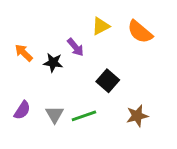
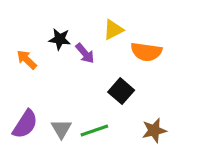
orange semicircle: (140, 32) -> (146, 52), moved, turned -32
black star: (53, 63) -> (60, 39), moved
purple semicircle: (22, 110) -> (25, 124), size x1.4

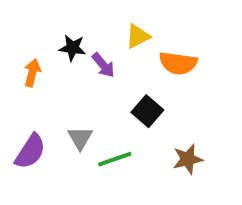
orange arrow: (27, 60) -> (32, 73), turned 60
gray triangle: (61, 129) -> (80, 138), moved

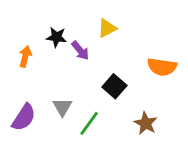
orange semicircle: (178, 63) -> (162, 67), moved
green line: (115, 159) -> (89, 123), turned -35
brown star: (188, 159) -> (146, 123), turned -30

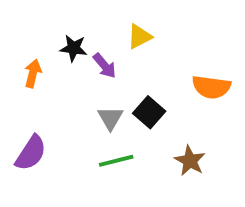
gray triangle: (62, 107) -> (110, 118), moved
green line: (89, 123) -> (116, 161), turned 40

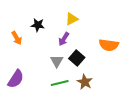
purple arrow: (105, 66) -> (64, 39), moved, turned 72
orange arrow: (33, 73) -> (17, 38), turned 136
brown star: (190, 161) -> (85, 82), moved

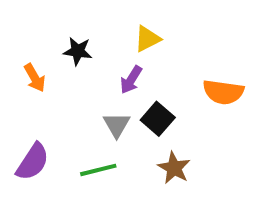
green line: (60, 83) -> (98, 170), moved

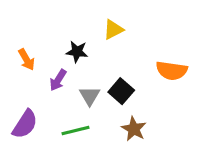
black star: (78, 51) -> (77, 52), moved
purple arrow: (131, 80) -> (58, 80), moved

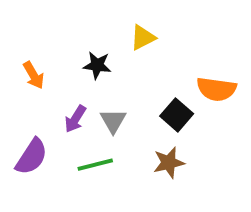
purple arrow: (58, 80) -> (75, 119), moved
black square: (121, 91) -> (177, 115), moved
brown star: (134, 129) -> (169, 163), turned 30

